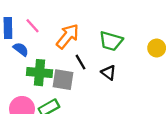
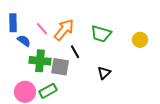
pink line: (33, 26) -> (42, 29), moved
black triangle: (109, 73) -> (104, 73), moved, turned 40

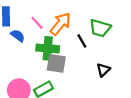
black line: (75, 52) -> (82, 41), moved
green cross: (40, 61) -> (48, 48), moved

